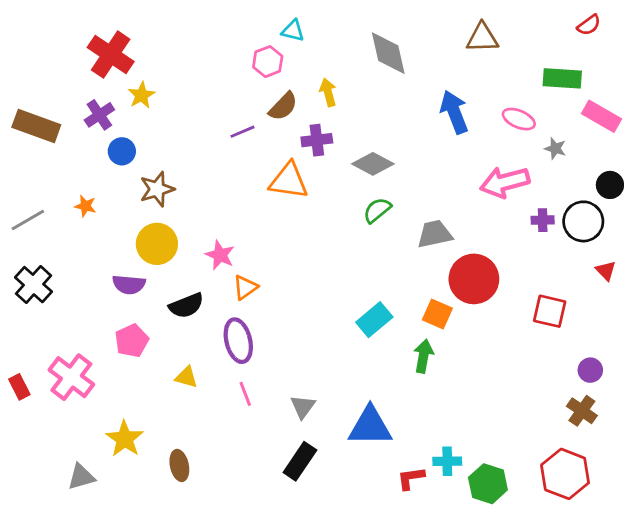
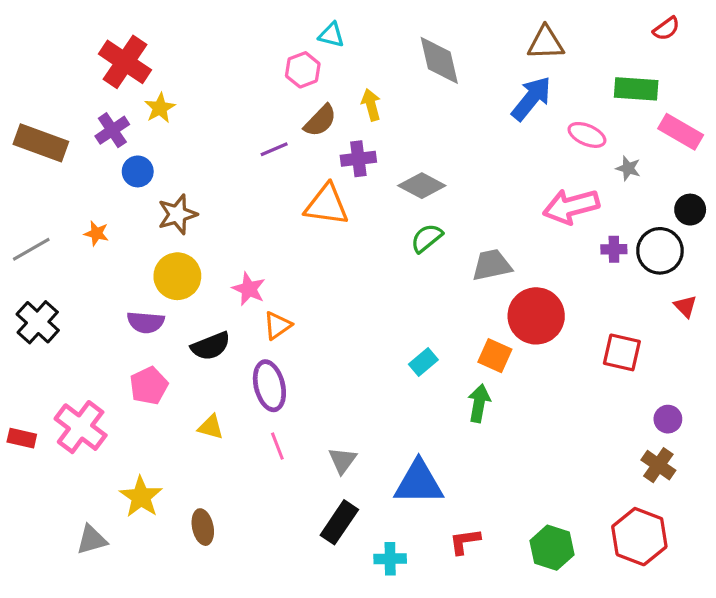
blue arrow: (454, 112) -> (531, 98), moved, turned 60
cyan rectangle: (374, 320) -> (423, 362), size x0.7
red rectangle: (19, 387) -> (22, 438), turned -50
cyan cross: (447, 461) -> (390, 559), moved

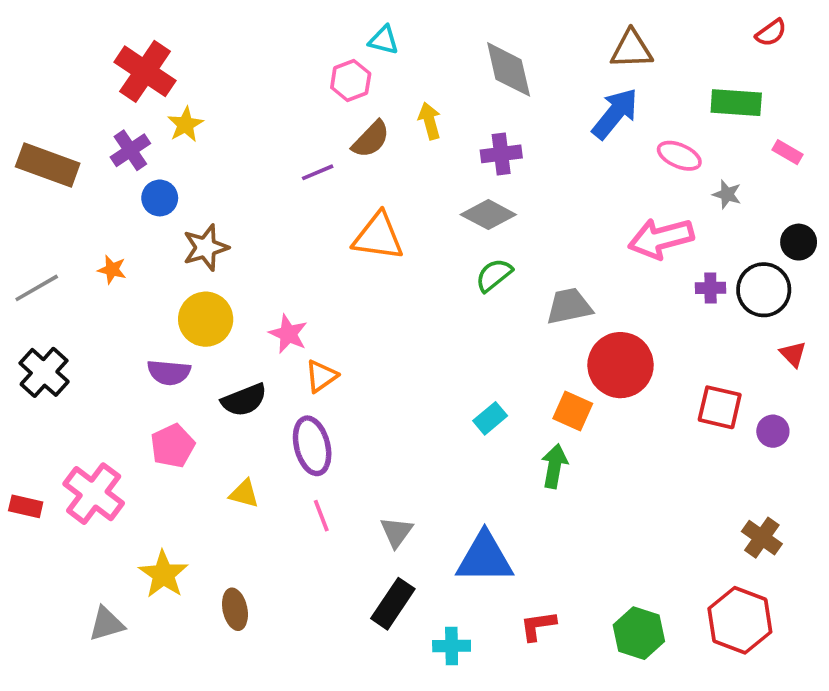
pink rectangle: (681, 132) -> (788, 152), size x0.6
purple cross: (358, 159) -> (501, 154), moved
purple circle: (668, 419) -> (773, 431), moved

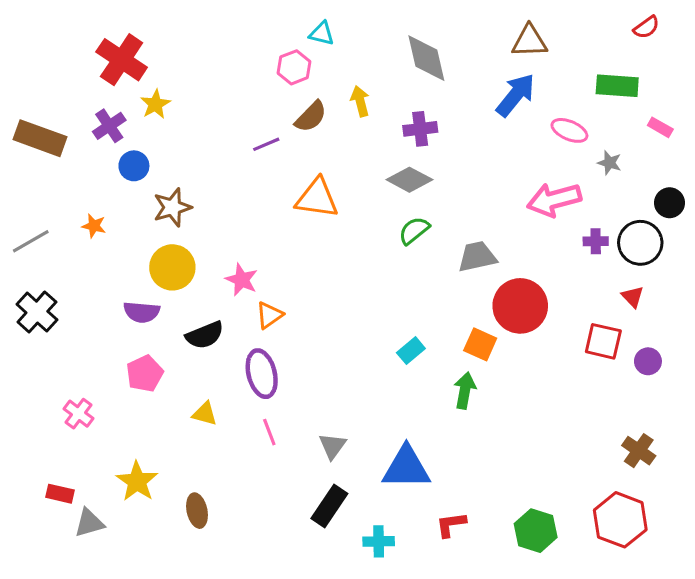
red triangle: (793, 354) -> (633, 297), moved
pink cross: (94, 494) -> (78, 414), size x0.6
red rectangle: (26, 506) -> (60, 494), moved

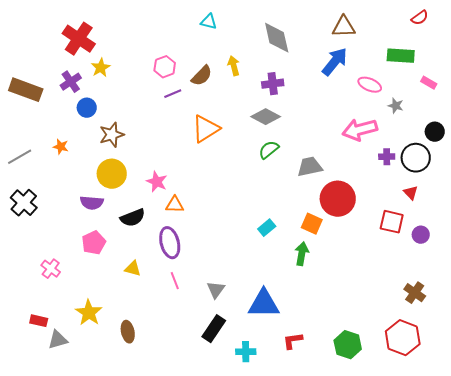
pink hexagon: (294, 67) -> (165, 67), moved
orange triangle: (317, 198) -> (206, 129), turned -40
orange triangle: (269, 315) -> (175, 205), turned 36

